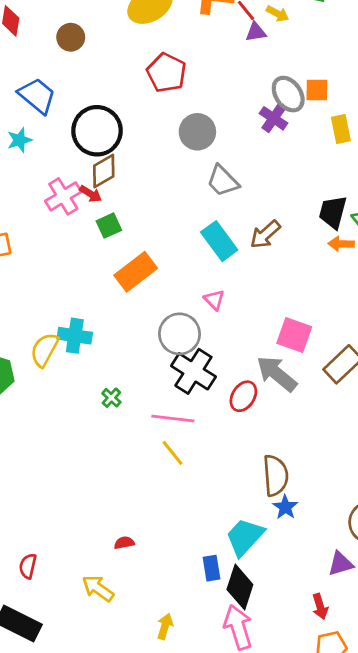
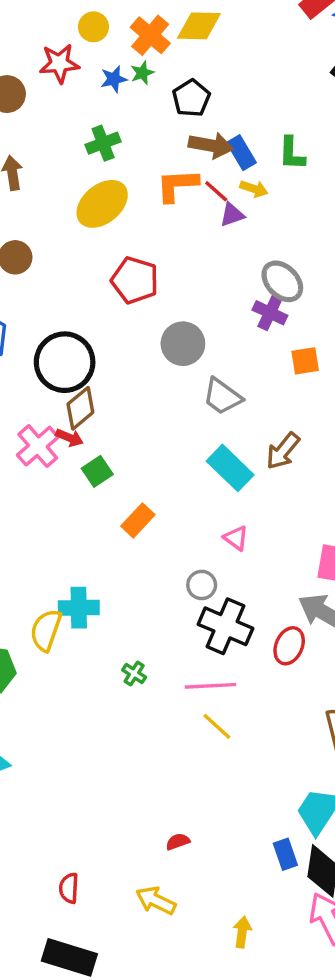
orange square: (317, 90) -> (305, 361), moved
orange rectangle: (136, 272) -> (138, 520), size x0.7
gray circle: (179, 334) -> (202, 585), size x0.6

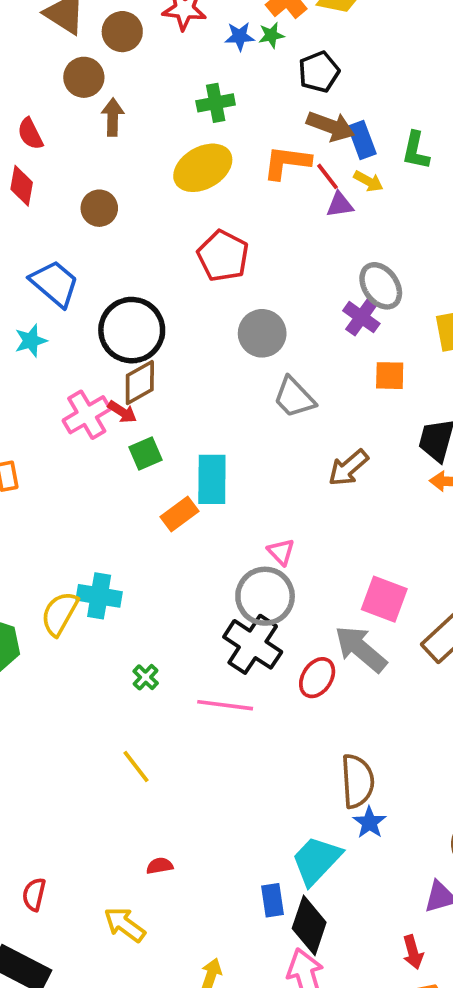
cyan rectangle: (230, 468) -> (212, 479), moved, turned 36
gray circle: (202, 585) -> (265, 596), moved, size x1.8
yellow line: (217, 726) -> (136, 766), moved

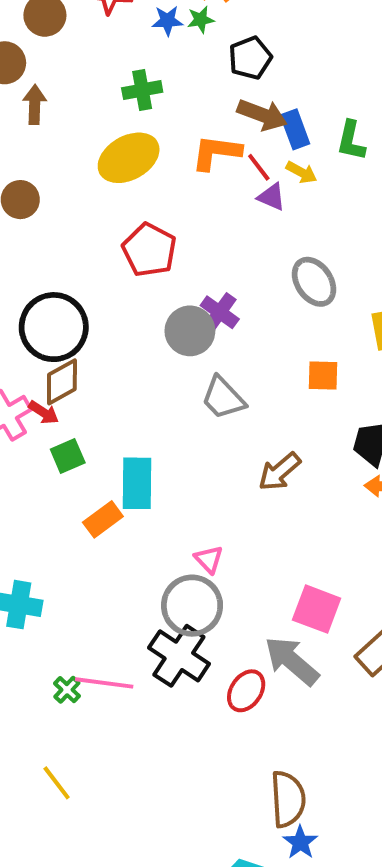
purple triangle: (340, 205) -> (272, 197), turned 32
purple cross: (361, 317) -> (220, 312), moved
pink line: (225, 705) -> (104, 683), moved

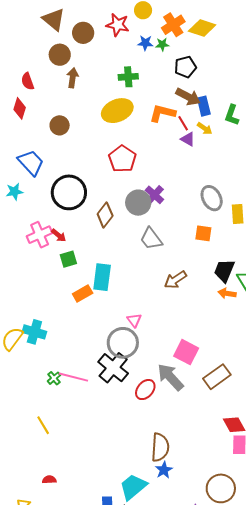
gray ellipse: (314, 282) -> (212, 198), moved
brown diamond: (62, 382) -> (105, 215), moved, turned -30

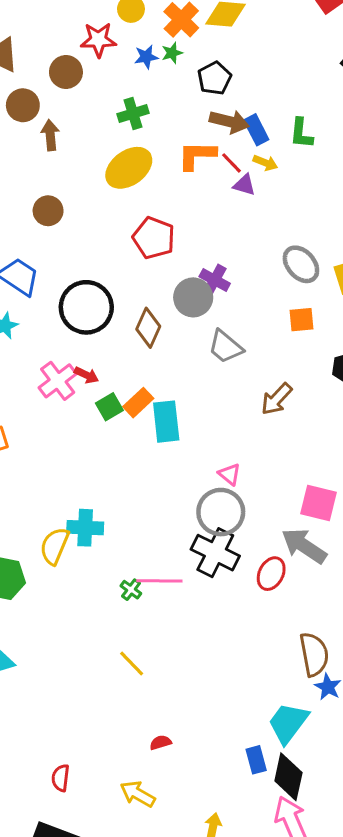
brown circle: (83, 33) -> (66, 72), moved
orange rectangle: (83, 293) -> (138, 403), moved

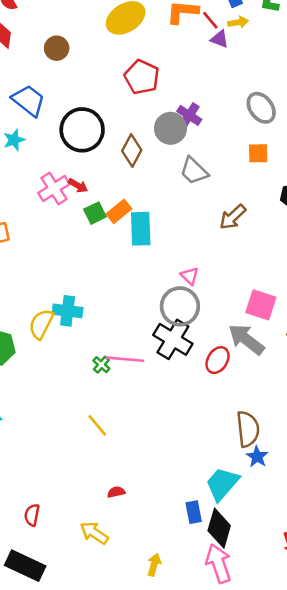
yellow arrow: (265, 163) -> (238, 22), turned -36

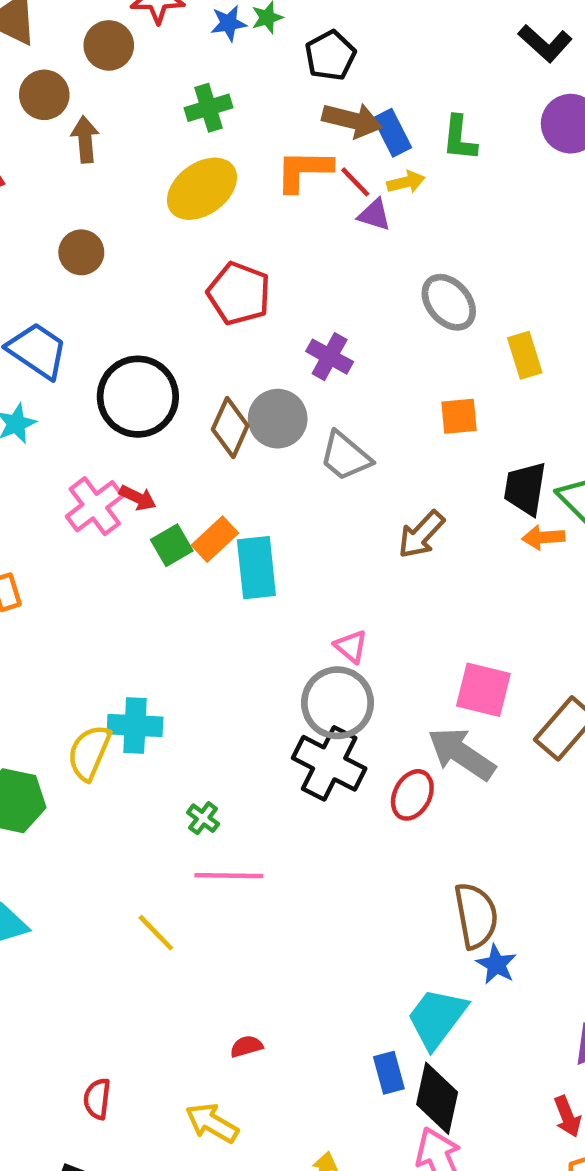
gray ellipse: (261, 108) -> (449, 302), moved
gray circle: (171, 128) -> (278, 419), moved
pink line: (125, 359) -> (229, 876), moved
yellow line: (97, 425) -> (156, 933), moved

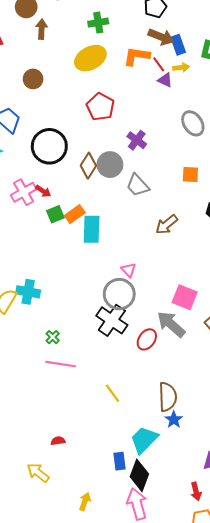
yellow line: (156, 933) -> (112, 393), moved

